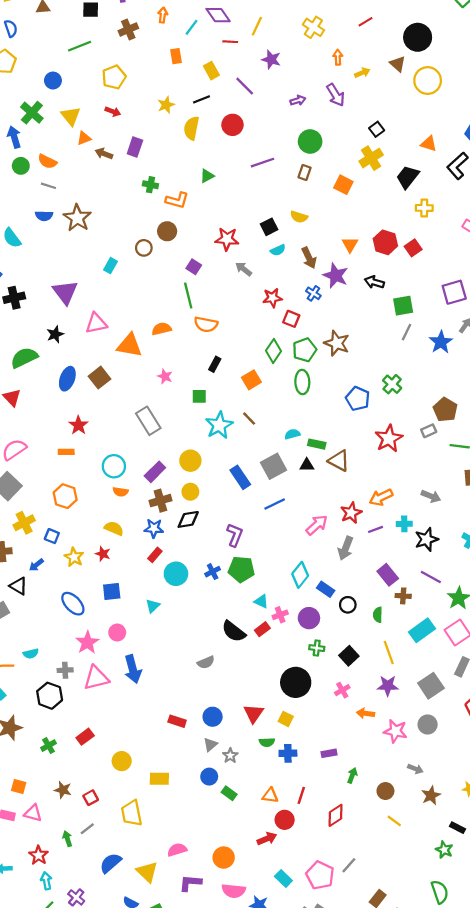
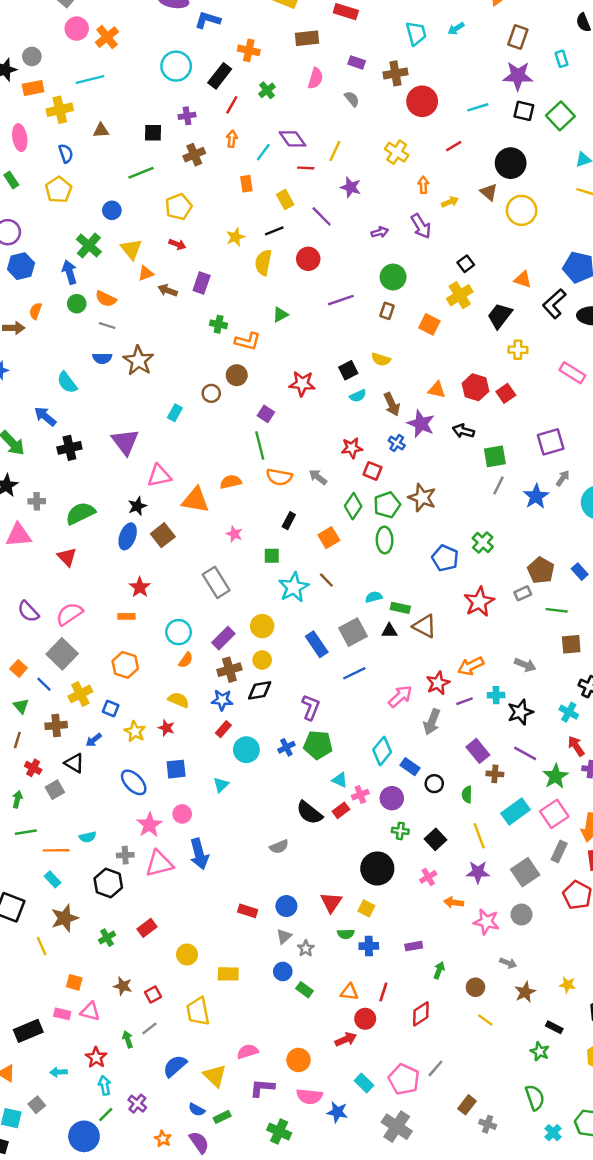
orange triangle: (350, 245) -> (437, 390), turned -49
gray arrow: (244, 269) -> (318, 477), moved
black star: (55, 334) -> (137, 506), moved
orange semicircle: (121, 492) -> (186, 660), turned -64

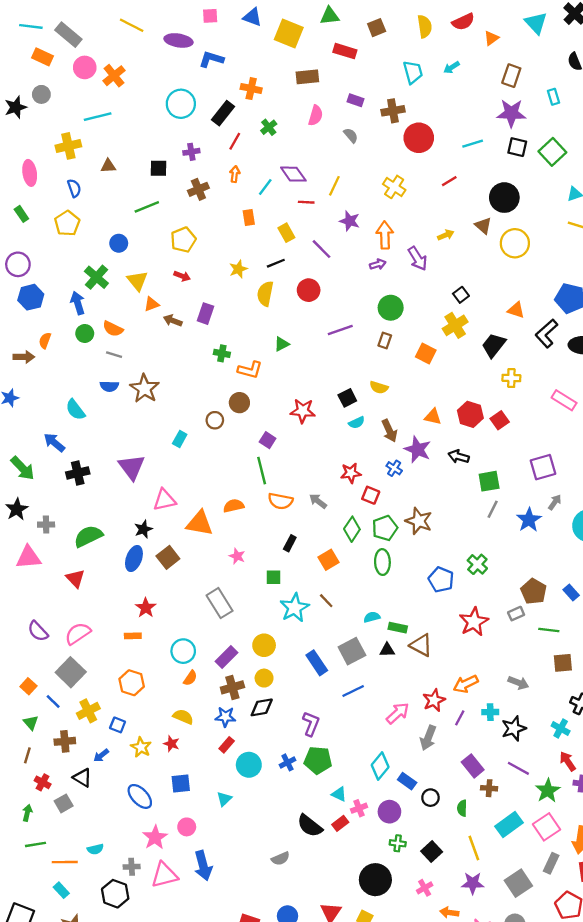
orange rectangle: (33, 88) -> (43, 57), moved, turned 36
orange arrow: (423, 185) -> (385, 235), moved, size x1.6
purple line: (465, 701) -> (460, 718), turned -42

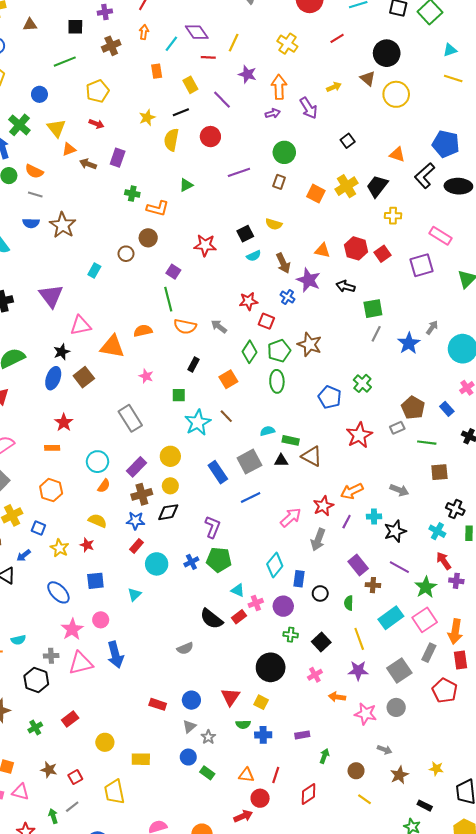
yellow cross: (455, 325) -> (347, 186), moved
purple square: (543, 467) -> (421, 265), moved
blue rectangle: (407, 781) -> (299, 579), turned 63

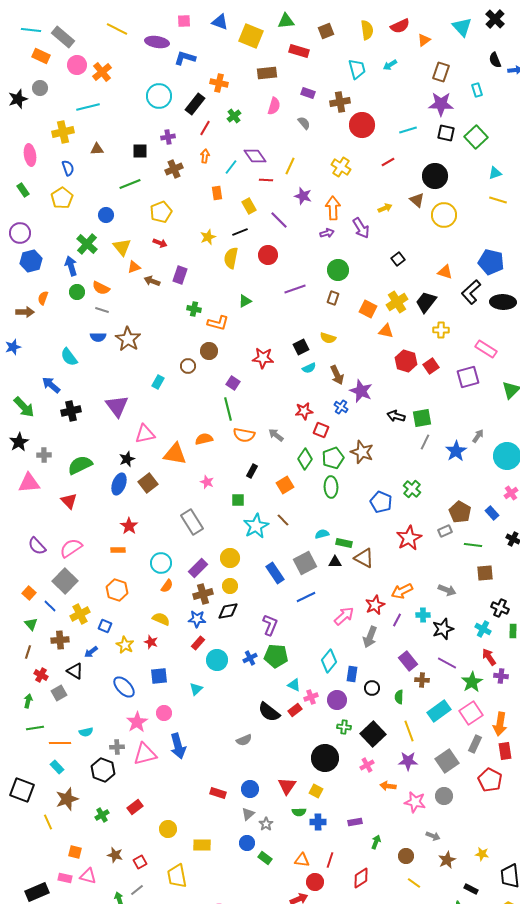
orange triangle: (322, 251) -> (386, 331), moved
black arrow: (346, 286) -> (396, 416), moved
black square: (321, 642) -> (373, 734), size x1.4

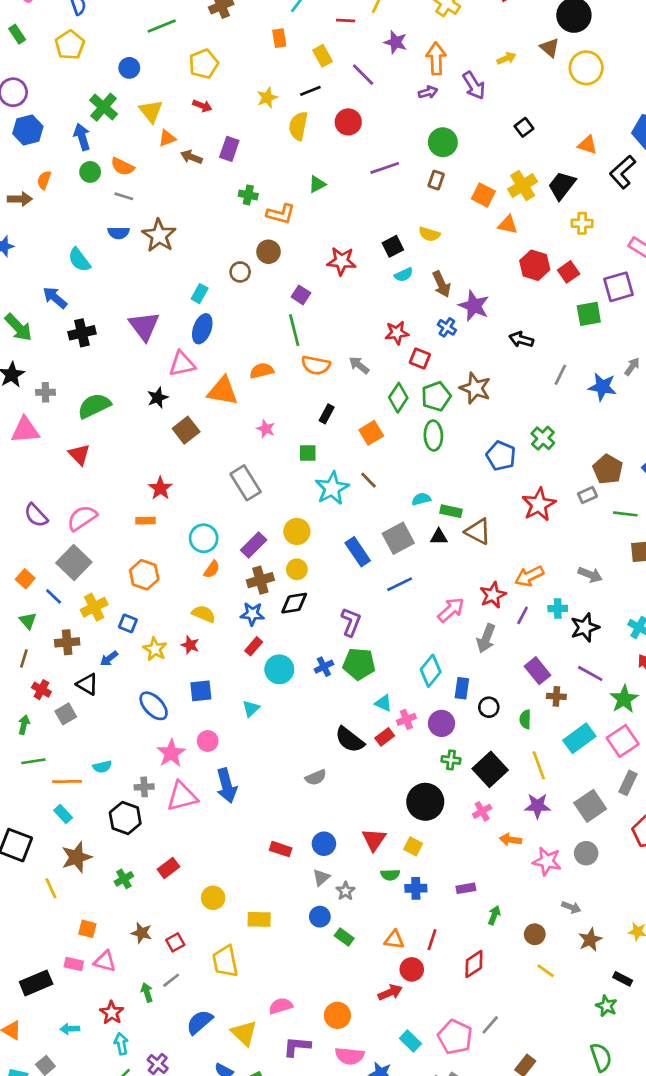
green square: (422, 418) -> (589, 314), moved
blue star: (456, 451) -> (602, 387), turned -30
blue ellipse: (119, 484) -> (202, 329), moved

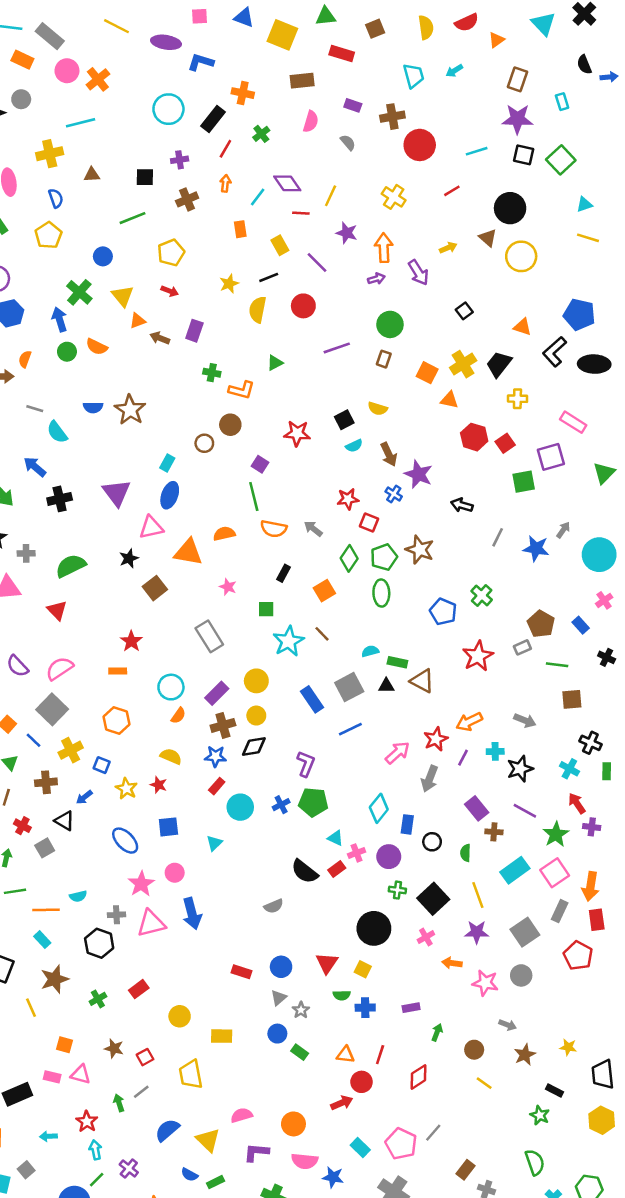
gray line: (124, 196) -> (35, 409), moved

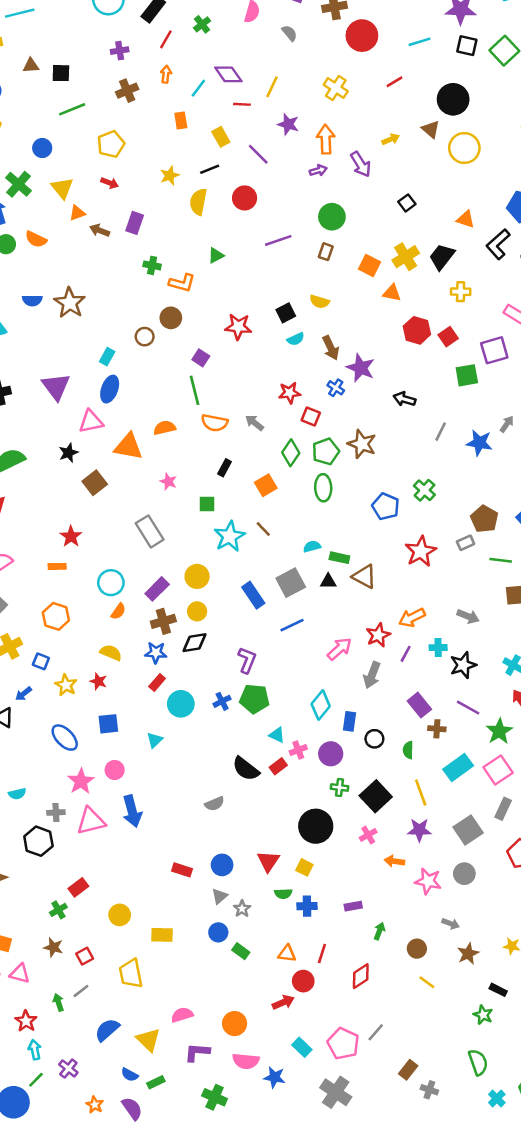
black square: (145, 177) -> (61, 73), moved
green cross: (98, 999) -> (58, 910), moved

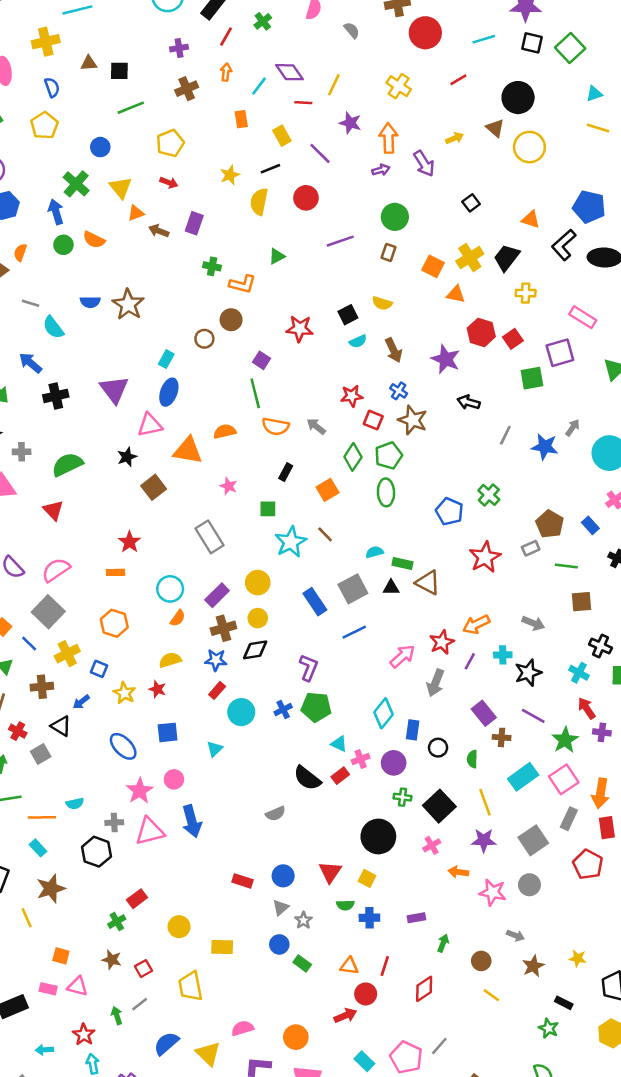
purple star: (361, 368) -> (446, 359), moved
brown star: (362, 444) -> (413, 420), moved
yellow semicircle: (111, 653) -> (170, 660), turned -40

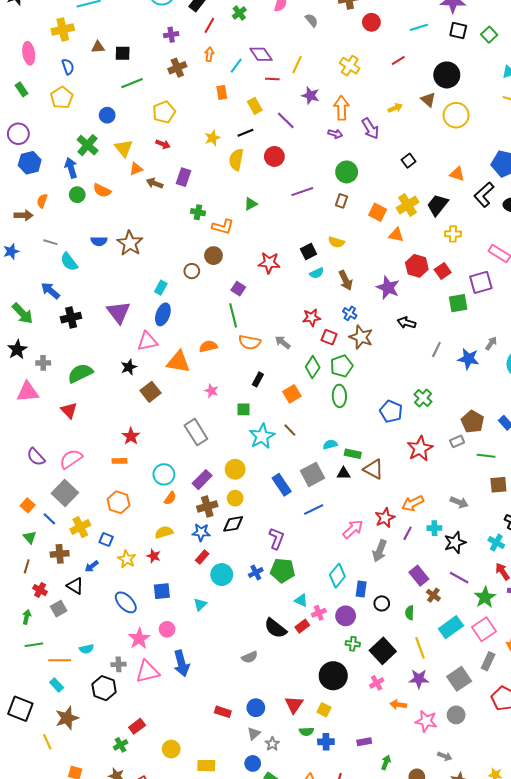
red circle: (425, 33) -> (371, 22), size x0.7
green square: (570, 48) -> (489, 35), size x0.7
purple arrow: (381, 170) -> (335, 134), turned 32
brown cross: (502, 737) -> (433, 595), turned 32

